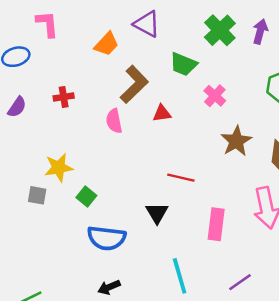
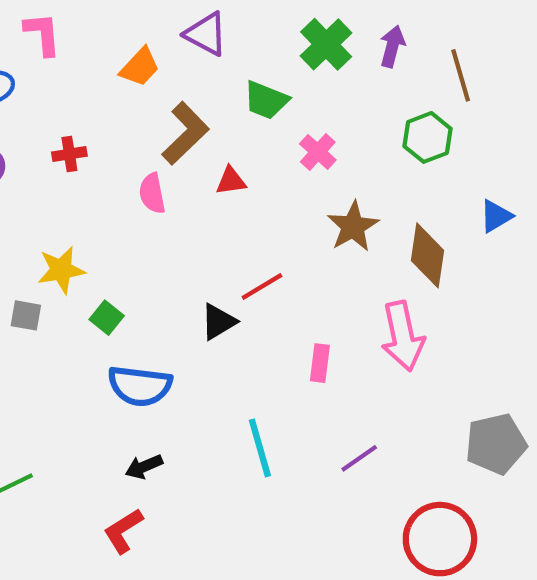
red line: (181, 178) -> (262, 287), turned -44
black triangle: (157, 213) -> (218, 322), moved, turned 30
pink rectangle: (216, 224) -> (320, 363), size x0.7

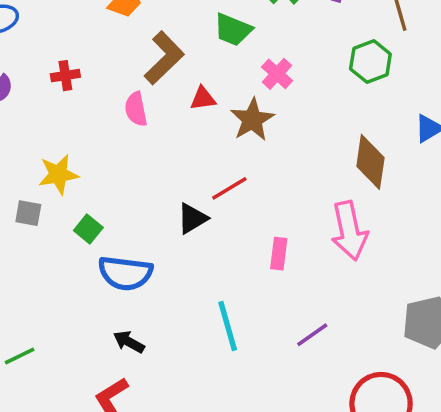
brown star: (353, 226) -> (252, 120), moved
green square: (107, 318) -> (88, 229), moved
black arrow: (144, 467) -> (129, 342), turned 52

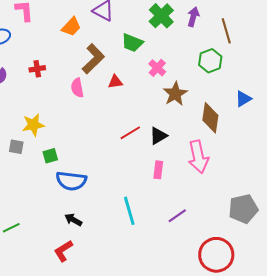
brown star: (252, 120) -> (175, 94), moved
black triangle: (192, 218) -> (158, 136), moved
green square: (88, 229) -> (50, 156), turned 35

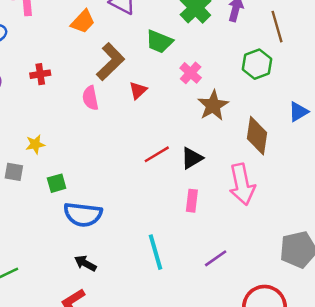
red triangle: (115, 82) -> (138, 90), turned -35
yellow star: (33, 125) -> (35, 144), size x0.7

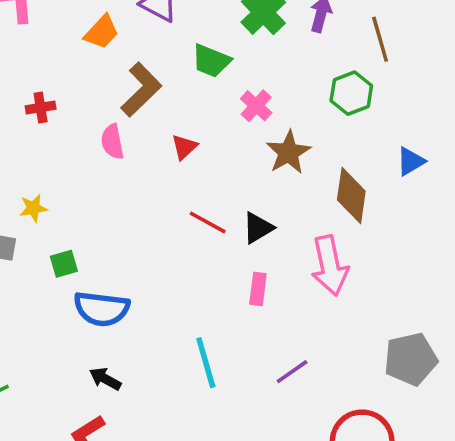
red triangle: (138, 90) -> (184, 147), moved
red line: (157, 154) -> (208, 222), turned 60

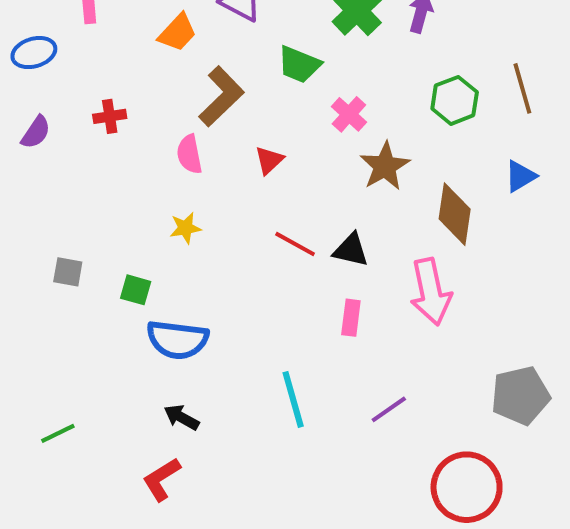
brown line: (380, 39) -> (522, 88), moved
yellow star: (33, 208) -> (185, 228), moved
black triangle: (258, 228) -> (351, 250), turned 44
green square: (64, 264) -> (136, 290), turned 32

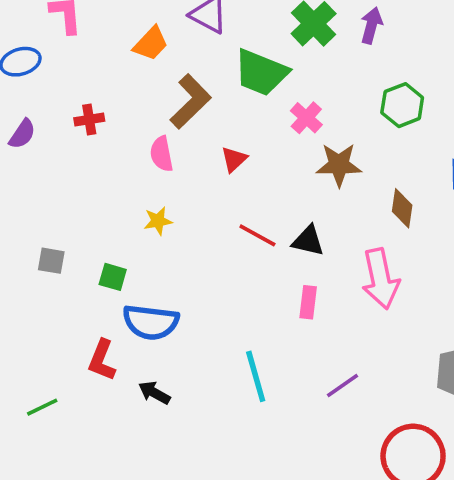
green trapezoid: (299, 65) -> (261, 73), size x1.4
brown star: (385, 166) -> (339, 165), turned 30
brown diamond: (455, 214) -> (402, 208), size x0.7
red L-shape: (162, 479) -> (102, 360), moved, turned -36

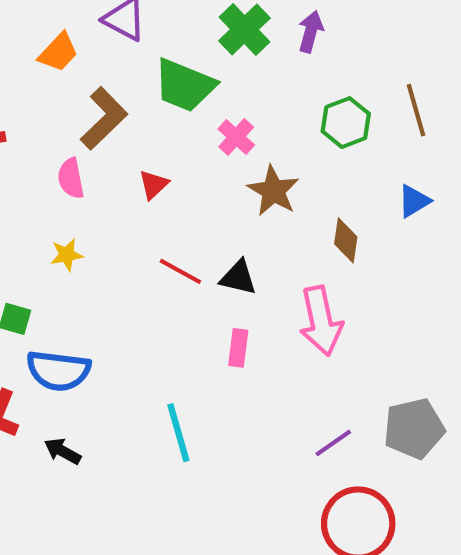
brown star: (339, 165) -> (273, 191), turned 30
purple line: (342, 385) -> (333, 443), moved

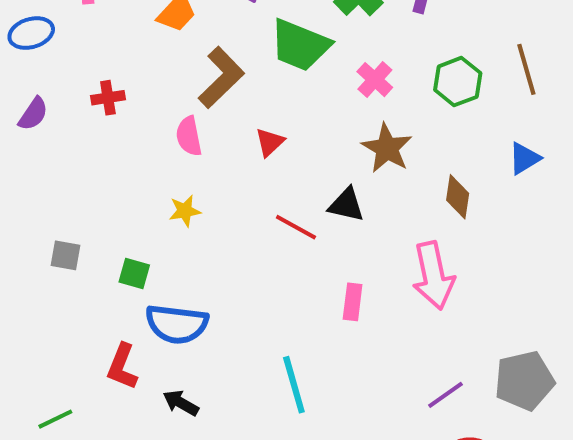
pink cross: (236, 137) -> (375, 80), moved
black triangle: (238, 278) -> (346, 205), moved

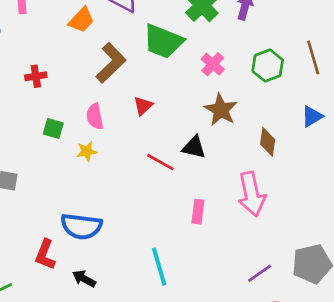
pink semicircle: (189, 136) -> (95, 116), moved
green square: (134, 274) -> (53, 129), moved

